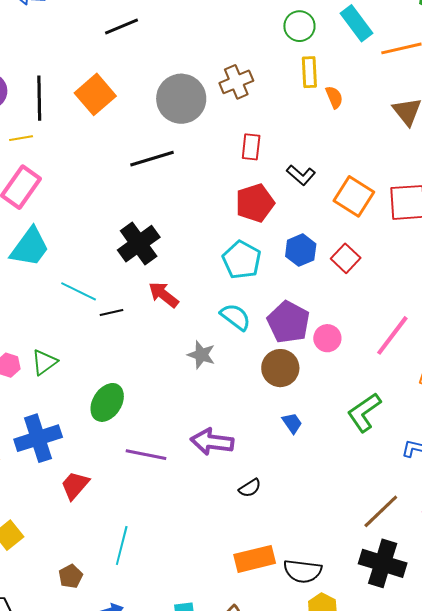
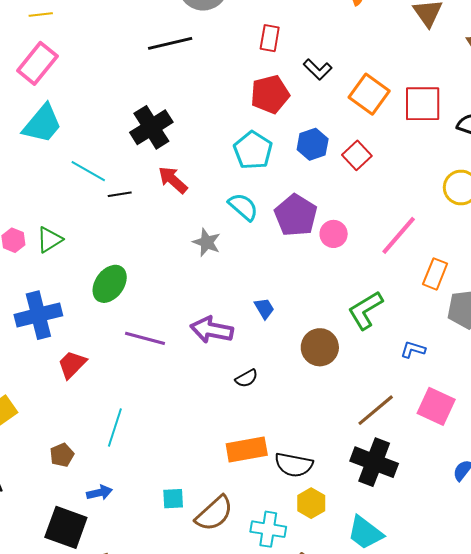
brown circle: (280, 368) -> (320, 347), moved
blue trapezoid: (292, 423) -> (264, 308), moved

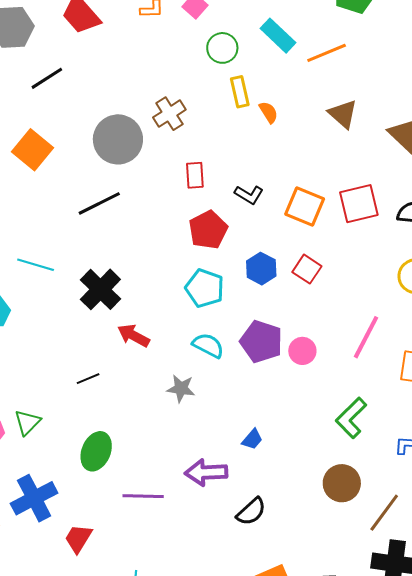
cyan line: (88, 171) -> (36, 265), moved
black line: (120, 194) -> (88, 379), moved
blue trapezoid: (264, 308) -> (252, 439), turned 85
brown circle: (320, 347) -> (342, 483), moved
black semicircle: (247, 378) -> (251, 512), size x1.4

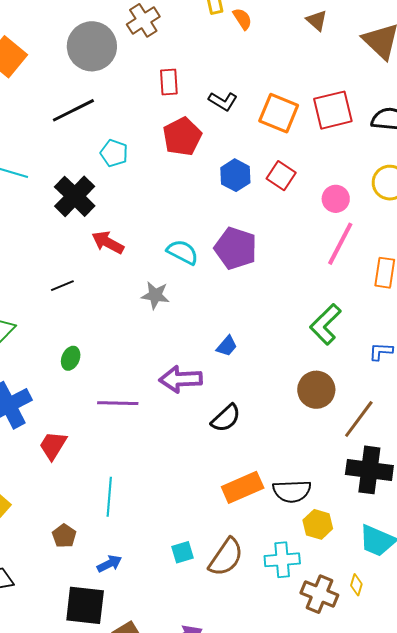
brown triangle: (343, 114) -> (317, 20), size x0.7
cyan pentagon: (205, 288) -> (114, 153), moved, size x0.7
pink circle: (302, 351) -> (336, 199), moved
green ellipse: (96, 451) -> (71, 358), size x0.6

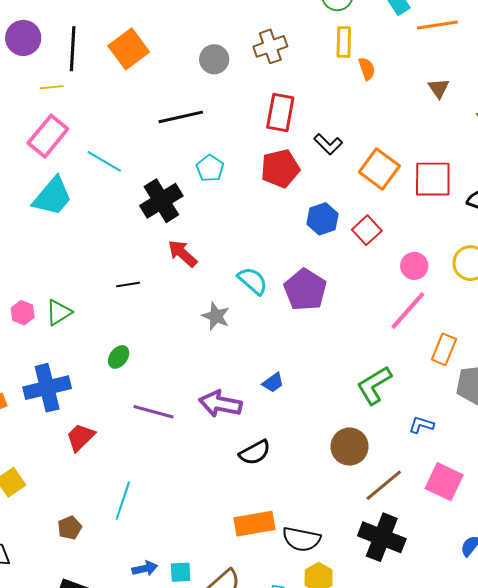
gray circle: (92, 46) -> (214, 59), size x0.6
red rectangle: (169, 82) -> (280, 112), size x1.4
blue arrow: (109, 564) -> (145, 569), moved

